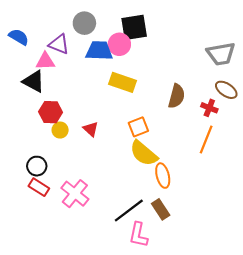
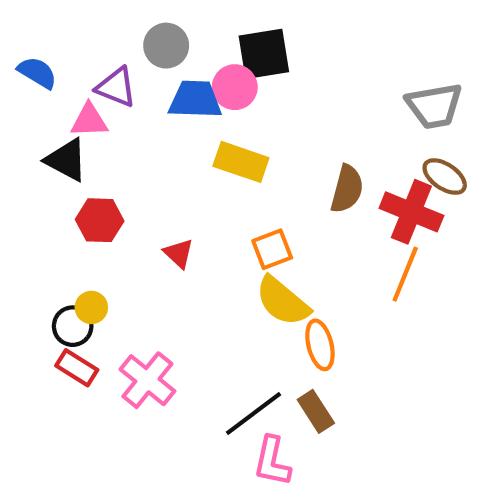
red cross: (209, 108) -> (411, 212), size x1.8
yellow circle: (60, 130) -> (91, 307), moved

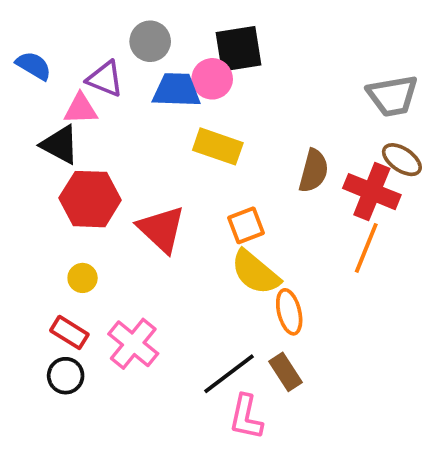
red hexagon: (100, 220) -> (90, 199), size x1.4
red triangle: (179, 253) -> (161, 229), size x1.8
black circle: (73, 326) -> (66, 376), moved

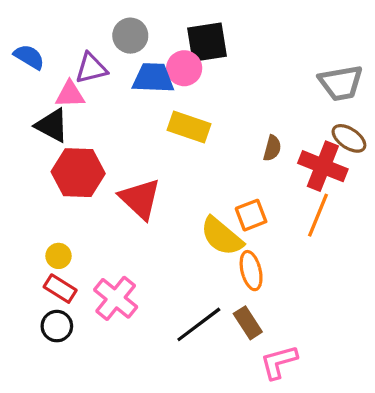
purple triangle: (105, 79) -> (91, 68), turned -36
brown semicircle: (314, 171) -> (272, 148), size x0.7
orange square: (246, 225) -> (251, 215), moved
yellow circle: (83, 278) -> (58, 256), moved
pink L-shape: (246, 417) -> (279, 362), moved, turned 63

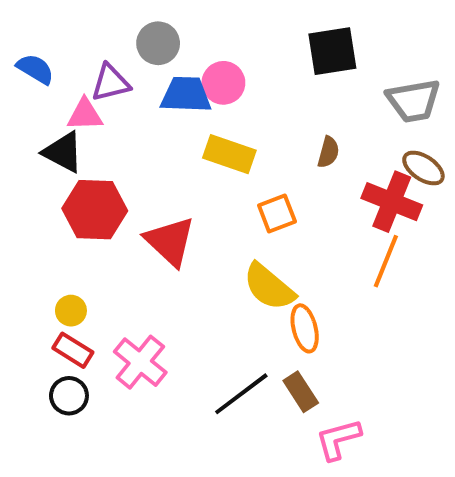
black square: (207, 42) -> (332, 51), moved
brown semicircle: (272, 148) -> (328, 152), moved
orange square: (251, 215) -> (277, 214), moved

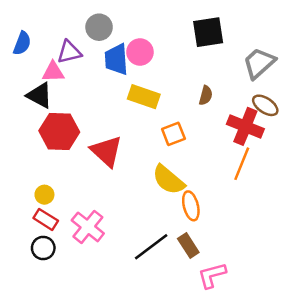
blue semicircle: (35, 69) -> (22, 43), turned 80
blue trapezoid: (186, 95) -> (116, 59), turned -96
gray trapezoid: (414, 101) -> (259, 63), turned 148

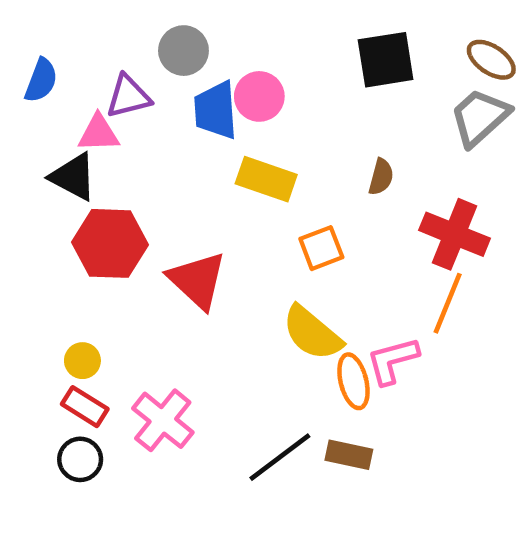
brown ellipse: (265, 105) -> (491, 60), moved
brown rectangle: (188, 246) -> (349, 455), turned -45
pink L-shape: (212, 275) -> (393, 361), moved

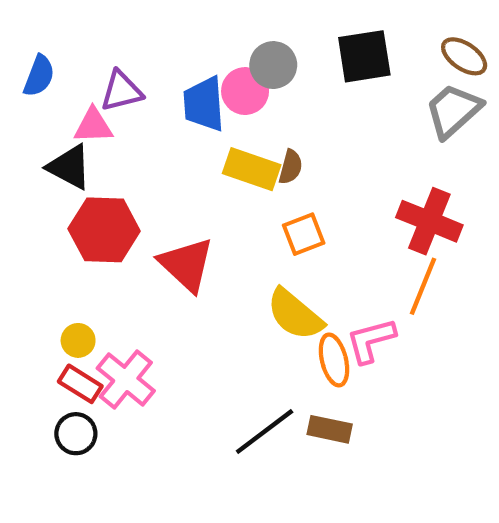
gray circle: (183, 51) -> (273, 65), moved
brown semicircle: (381, 177) -> (291, 167), moved
pink cross: (163, 420) -> (126, 379), moved

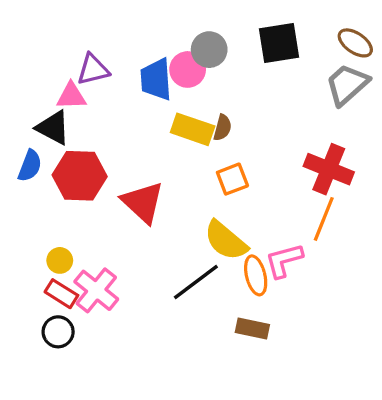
blue semicircle: (39, 76) -> (30, 166), moved
black line: (265, 432) -> (196, 282), moved

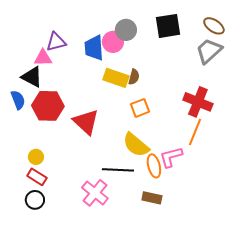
blue semicircle: (30, 166) -> (18, 100), turned -42
black line: (196, 282) -> (118, 170), turned 40
pink cross: (96, 290) -> (95, 193), moved

